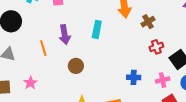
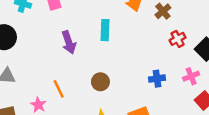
orange line: (43, 48) -> (59, 89), moved
brown circle: (76, 66) -> (100, 82), moved

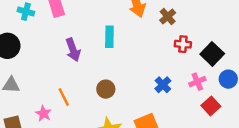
red cross: (178, 39) -> (183, 44), turned 35
blue cross: (157, 79) -> (163, 85), turned -35

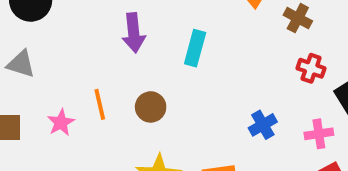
brown cross: (168, 17) -> (298, 18), turned -35
cyan rectangle: (109, 37) -> (195, 48), moved
brown circle: (106, 89) -> (151, 107), moved

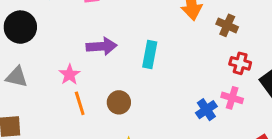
purple arrow: (134, 33) -> (102, 46), turned -84
pink star: (61, 123) -> (69, 75), moved
pink cross: (319, 134) -> (232, 98), moved, turned 30

